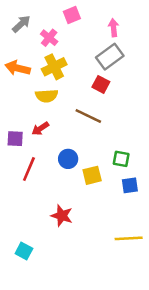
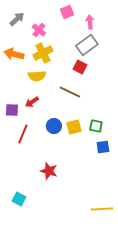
pink square: (72, 15) -> (67, 12), moved
yellow square: (92, 175) -> (74, 127), moved
yellow line: (129, 238) -> (102, 209), moved

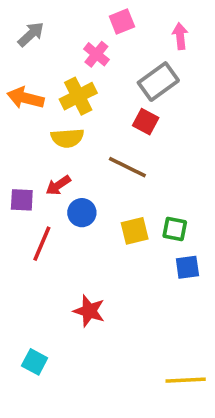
pink arrow: (90, 22) -> (180, 36), moved
pink cross: (39, 30) -> (96, 54), moved
blue circle: (54, 126) -> (82, 213), moved

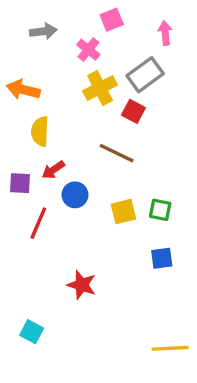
gray arrow: (31, 34) -> (43, 31), moved, turned 36
yellow cross: (78, 96) -> (100, 88), moved
yellow semicircle: (67, 138) -> (40, 131), moved, turned 96
blue square: (187, 267) -> (162, 258), moved

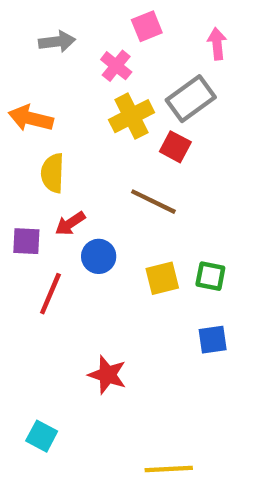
yellow line: (170, 348) -> (169, 469), moved

